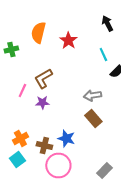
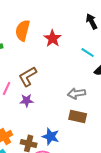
cyan line: (103, 54) -> (88, 52), turned -32
brown rectangle: (93, 118) -> (78, 116), turned -36

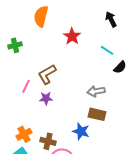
orange semicircle: (23, 30) -> (41, 16), moved
blue star: (51, 136) -> (81, 131), moved

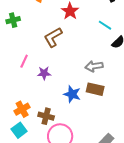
brown L-shape: (47, 74) -> (53, 37), moved
blue star: (81, 131) -> (72, 94), moved

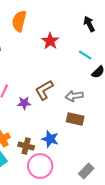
brown L-shape: (53, 37) -> (44, 90), moved
blue star: (72, 94) -> (50, 139), moved

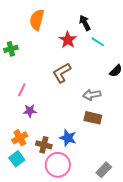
black arrow: (89, 24) -> (85, 23), moved
cyan line: (85, 55) -> (98, 42), moved
brown L-shape: (44, 90) -> (62, 73), moved
purple star: (24, 103) -> (30, 111), moved

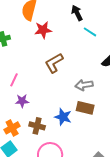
red star: (68, 40) -> (43, 30), moved, turned 30
blue star: (68, 138) -> (63, 117), moved
brown cross: (44, 145) -> (37, 126), moved

